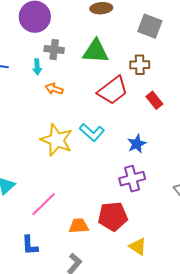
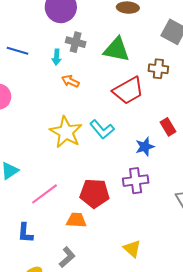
red rectangle: (154, 100) -> (168, 127), moved
red pentagon: (113, 216) -> (95, 193), moved

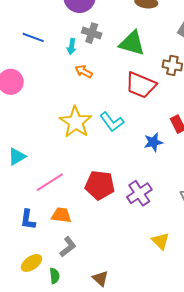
red trapezoid: (128, 91) -> (141, 85), turned 48
purple cross: (136, 181) -> (139, 193), moved, turned -30
orange trapezoid: (76, 220) -> (61, 215), moved
yellow triangle: (132, 249) -> (161, 241), moved

